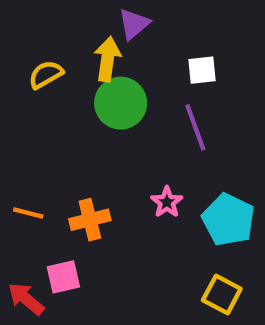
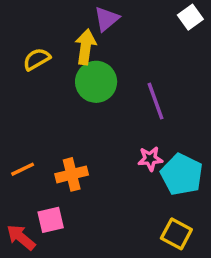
white square: (202, 70) -> (190, 17), moved, turned -30
pink star: (167, 202) -> (150, 159), moved, turned 30
orange line: (28, 213) -> (23, 169), turned -40

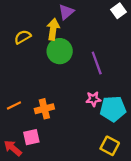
cyan pentagon: (182, 174) -> (113, 109), turned -30

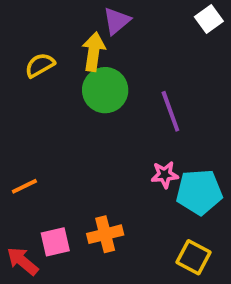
orange cross: (44, 109) -> (105, 234), moved

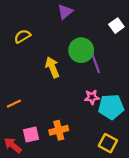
white square: (209, 19) -> (116, 26), moved
yellow arrow: (94, 52) -> (52, 67), moved, turned -30
green circle: (105, 90) -> (81, 50), moved

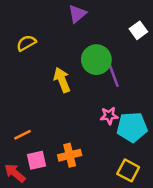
orange line: (14, 104) -> (22, 135), moved

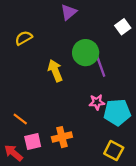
orange line: (22, 135) -> (20, 119), turned 63

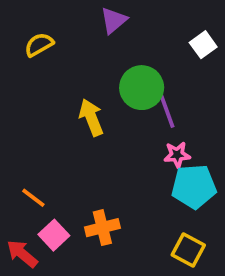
yellow semicircle: (24, 38) -> (39, 45), moved
pink star: (97, 102) -> (177, 155), moved
pink square: (33, 142) -> (54, 235), turned -30

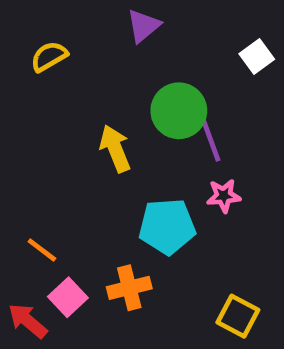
cyan pentagon: (194, 187) -> (167, 226), moved

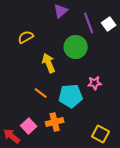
yellow semicircle: (49, 56) -> (26, 37), moved
purple line: (210, 137) -> (89, 23), moved
orange line: (42, 250) -> (41, 93), moved

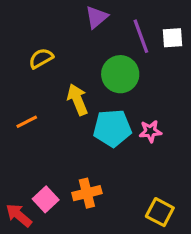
white square: (109, 24) -> (173, 38), turned 32
orange line: (41, 93) -> (27, 122), moved, turned -64
cyan pentagon: (71, 96) -> (112, 128), moved

